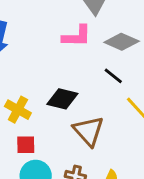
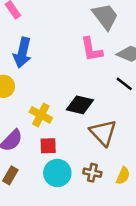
pink L-shape: (77, 36) -> (92, 49), turned 80

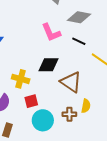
pink L-shape: (92, 49) -> (51, 32), moved
yellow semicircle: (123, 176) -> (86, 106), moved

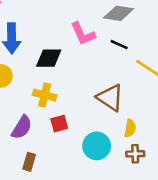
black diamond: (49, 65) -> (49, 58), moved
brown cross: (69, 114) -> (135, 154), moved
cyan circle: (43, 120) -> (97, 146), moved

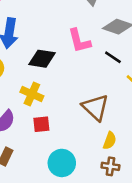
cyan circle: (97, 146) -> (62, 163), moved

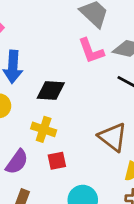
pink L-shape: (79, 41) -> (91, 51), moved

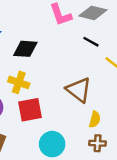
red square: (57, 161) -> (30, 110), size x1.5

